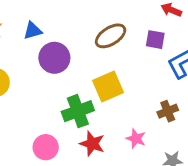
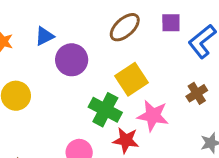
green cross: (78, 111) -> (105, 110), turned -32
pink star: (136, 139) -> (153, 116), moved, size x1.5

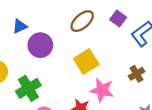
purple square: (171, 23) -> (118, 19), turned 35
green cross: (105, 110) -> (28, 88), moved, turned 30

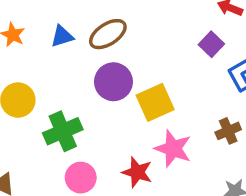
brown ellipse: (82, 21) -> (108, 34), moved
purple circle: (40, 45) -> (113, 82), moved

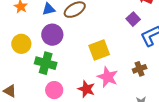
purple circle: (113, 82) -> (52, 35), moved
green cross: (63, 131) -> (46, 63), turned 35

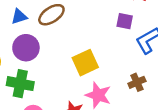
purple square: (133, 19) -> (125, 21), turned -32

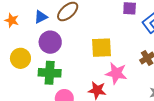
yellow square: (85, 63) -> (102, 48), turned 30

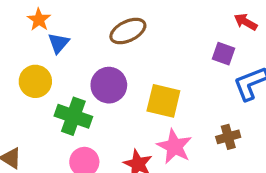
blue triangle: (41, 17) -> (59, 43), moved, turned -40
purple circle: (50, 42) -> (109, 85), moved

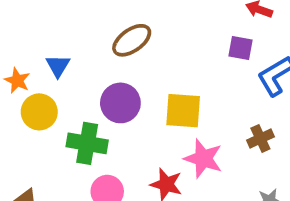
orange star: (39, 20) -> (17, 80), moved

